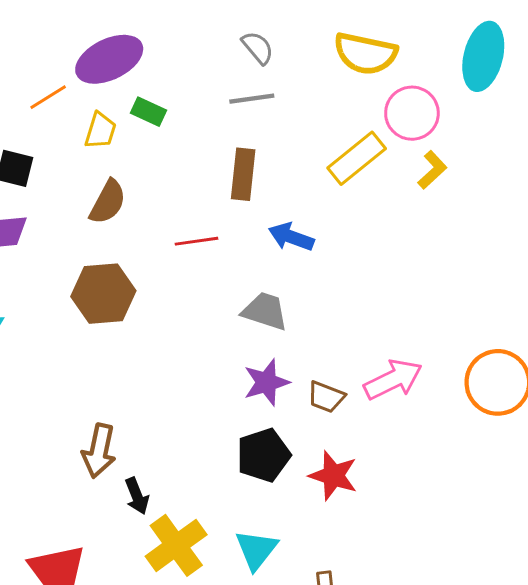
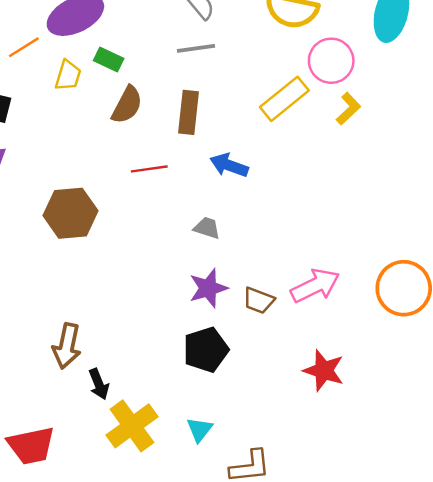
brown semicircle: (108, 202) -> (127, 105), moved
gray trapezoid: (265, 311) -> (207, 228), size x0.7
red star: (333, 476) -> (324, 371), moved
cyan triangle: (256, 550) -> (200, 430), size x0.7

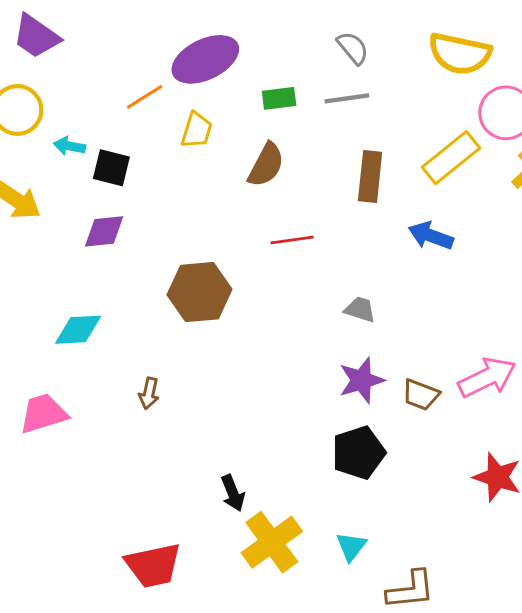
green rectangle: (109, 59) -> (279, 98), moved, turned -32
brown rectangle: (189, 112) -> (370, 176), moved
blue arrow: (229, 165) -> (431, 236), moved
brown arrow: (67, 346) -> (149, 393), moved, size x0.6

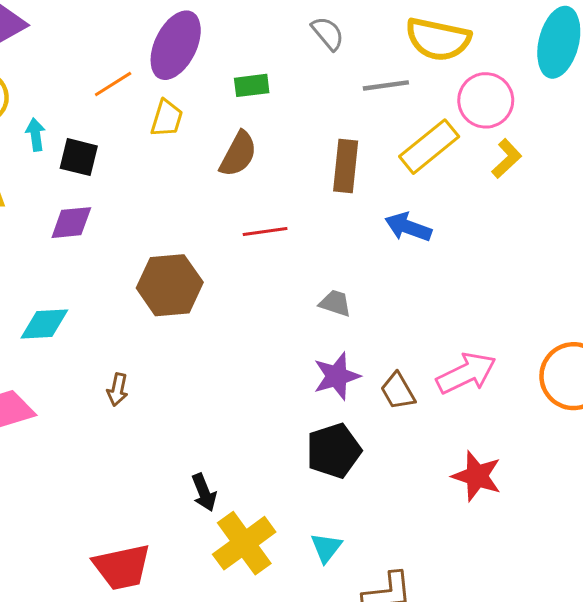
purple ellipse: (205, 59) -> (176, 45), turned -38
gray line: (347, 98) -> (386, 85), moved
cyan arrow: (69, 146) -> (36, 135), turned 72
brown trapezoid: (421, 395) -> (398, 391), turned 39

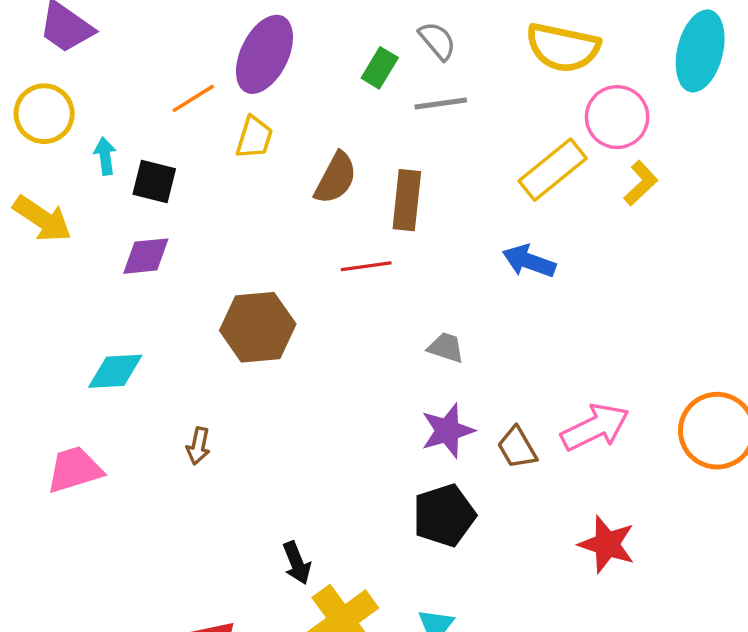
green rectangle: (252, 85) -> (380, 68), moved, turned -52
gray line: (386, 85) -> (441, 103), moved
brown rectangle: (346, 166) -> (407, 200), moved

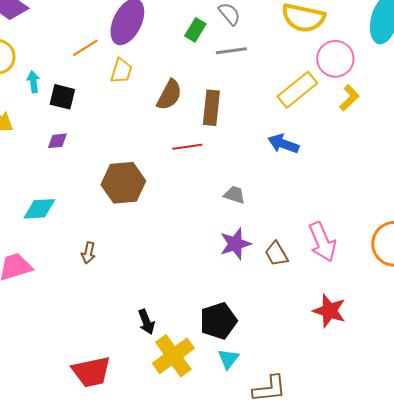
purple diamond: (146, 256) -> (57, 141), size x0.7
pink arrow: (595, 427) -> (322, 242), turned 93
black pentagon: (444, 515) -> (218, 321), moved

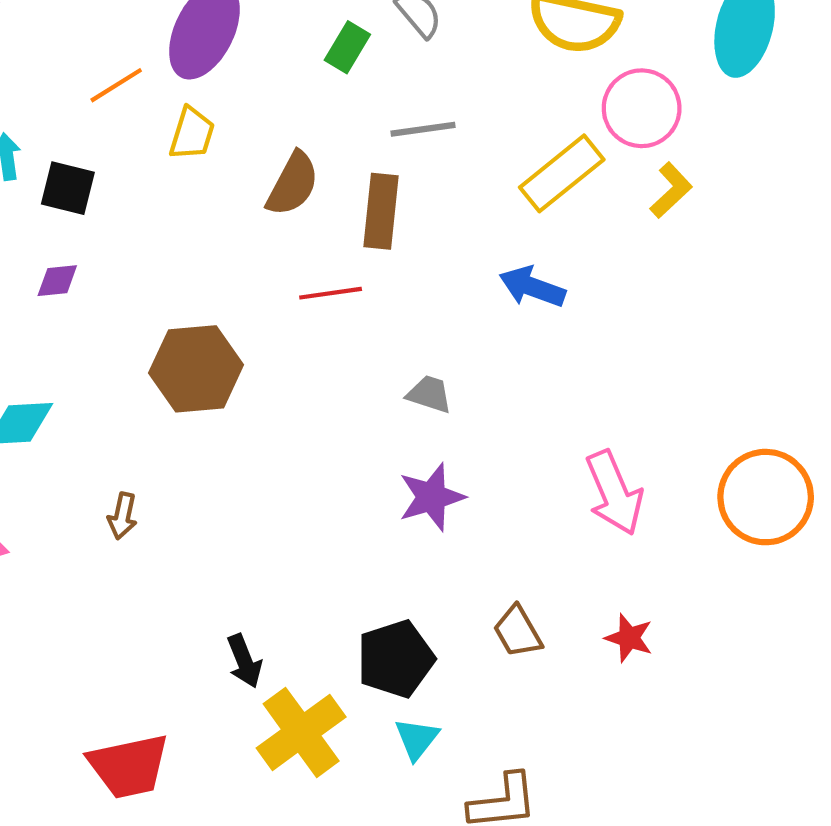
gray line: (231, 51) -> (423, 129), moved
brown trapezoid: (276, 254) -> (518, 632), moved
red star: (329, 311) -> (629, 638), size x0.7

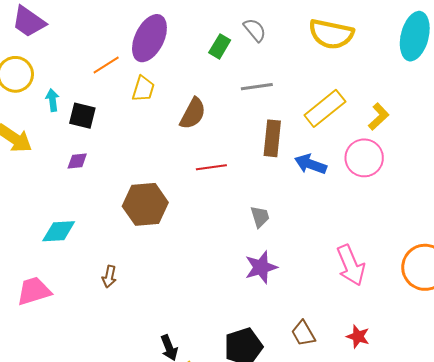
pink circle: (642, 108) -> (364, 158), moved
brown rectangle: (381, 211) -> (272, 138), moved
gray trapezoid: (429, 394) -> (260, 217), turned 55

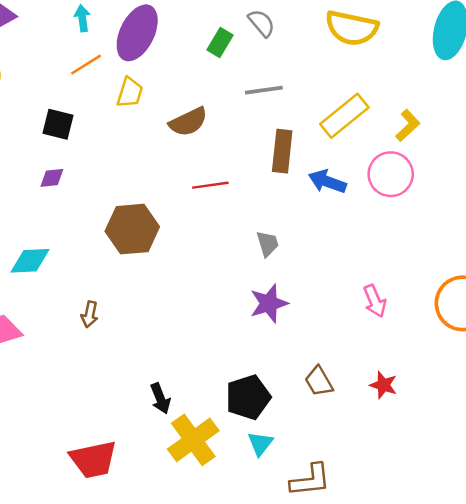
cyan arrow: (52, 100) -> (82, 18), moved
brown semicircle: (193, 114) -> (188, 122), turned 36
pink arrow: (351, 265) -> (375, 301), size x0.7

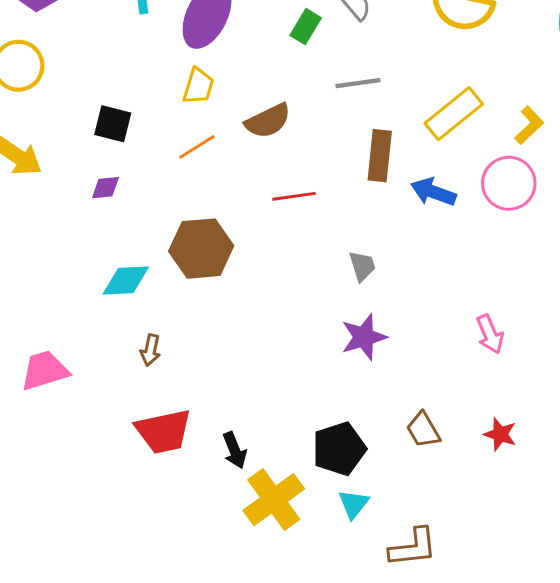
orange line: (86, 65) -> (197, 147), moved
cyan diamond: (30, 261) -> (126, 280), moved
red trapezoid: (93, 459) -> (164, 431), moved

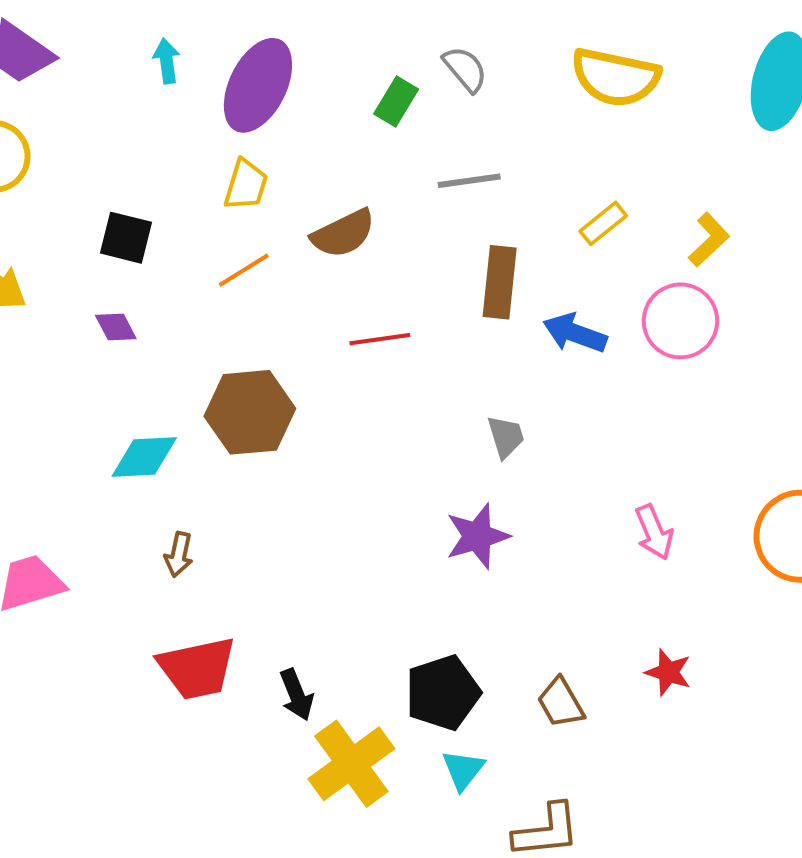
yellow rectangle: (454, 114) -> (603, 223), size x0.6
purple diamond: (105, 188) -> (116, 327), turned 68
gray trapezoid: (362, 266) -> (506, 437), moved
brown trapezoid: (423, 430) -> (561, 703), moved

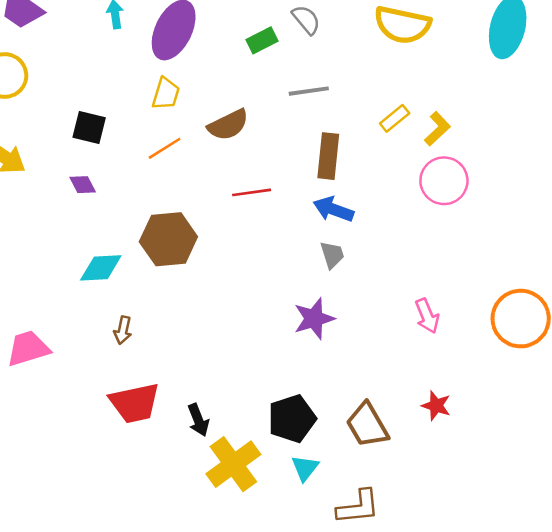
green rectangle: (396, 102) -> (262, 40), turned 32
yellow L-shape: (709, 240) -> (437, 129), moved
blue arrow: (575, 333) -> (333, 209), moved
brown trapezoid: (561, 703) -> (367, 425), size x1.4

